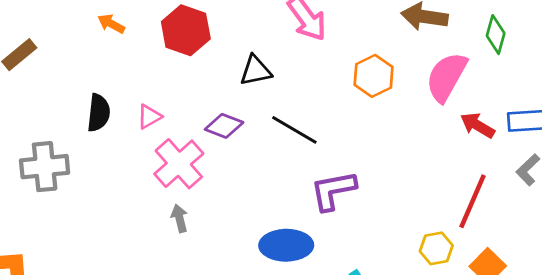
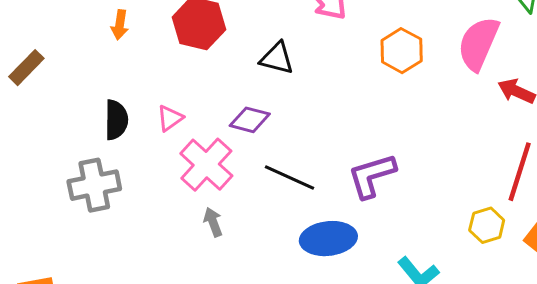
orange arrow: (111, 24) -> (120, 25), turned -104
black triangle: (256, 71) -> (277, 58), turned 32
black line: (294, 130) -> (290, 178), moved
gray cross: (45, 167) -> (94, 185), moved

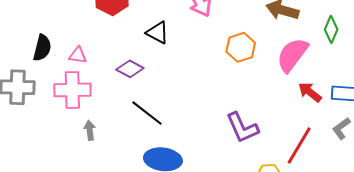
pink triangle: (170, 118) -> (78, 55), turned 30
pink cross: (206, 165) -> (72, 90), moved, turned 33
purple L-shape: (372, 176) -> (242, 128), moved, turned -111

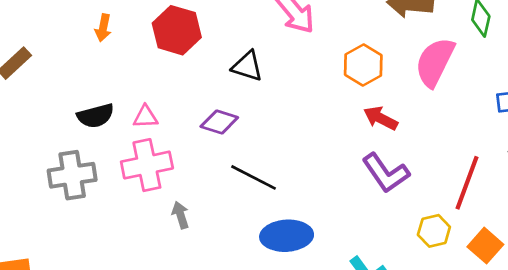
black semicircle: (42, 48) -> (96, 116), turned 72
red arrow: (310, 92) -> (381, 118), moved

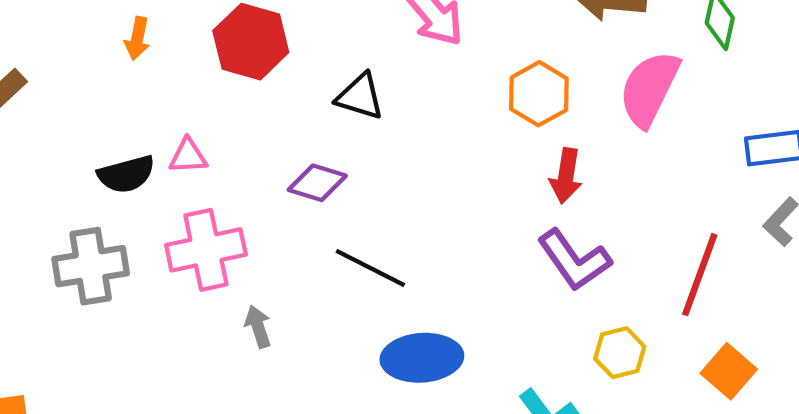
pink triangle: (145, 117) -> (188, 156), moved
red arrow: (381, 118) -> (566, 176), turned -108
yellow hexagon: (434, 231) -> (620, 353), moved

